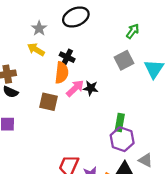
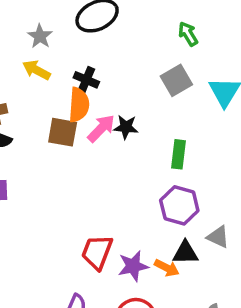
green arrow: (133, 31) -> (188, 34), turned -64
brown square: (48, 102) -> (63, 132), moved
green rectangle: (120, 122) -> (178, 154), moved

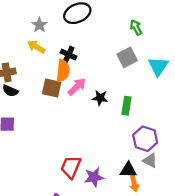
black star: (126, 127) -> (100, 98), moved
purple hexagon: (179, 205) -> (145, 139), moved
orange arrow: (167, 268) -> (134, 184), moved, turned 49

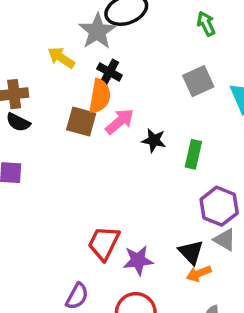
gray star: (40, 25) -> (97, 31), moved, size x1.5
green arrow: (136, 27) -> (206, 24), moved
black triangle: (128, 170) -> (191, 252), turned 42
orange arrow: (134, 184) -> (199, 274), turned 77

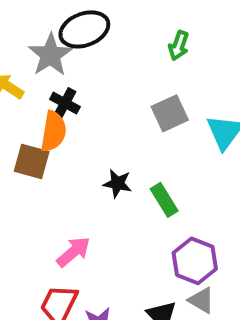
green arrow: (206, 24) -> (179, 46), turned -135
pink arrow: (120, 121) -> (73, 252), moved
green rectangle: (193, 154) -> (164, 200), turned -44

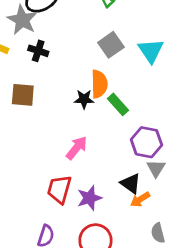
orange semicircle: (53, 131) -> (99, 84), moved
pink arrow: (73, 252) -> (77, 148), moved
gray triangle: (201, 300) -> (156, 168), turned 42

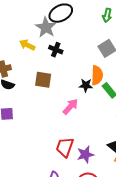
pink arrow: (77, 148) -> (70, 107), moved

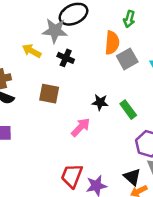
gray star: (46, 27) -> (55, 31), turned -30
orange semicircle: (97, 75) -> (112, 43), moved

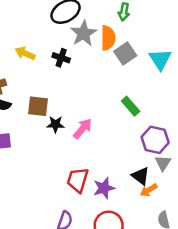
gray star: (55, 31) -> (83, 33), moved, turned -30
brown square: (49, 94) -> (38, 106), moved
black star: (100, 102) -> (55, 124), moved

